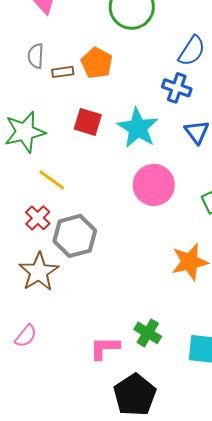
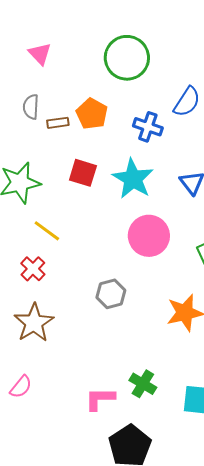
blue cross: (177, 88) -> (148, 127), moved
gray hexagon: (75, 236) -> (111, 294), moved, size x0.7

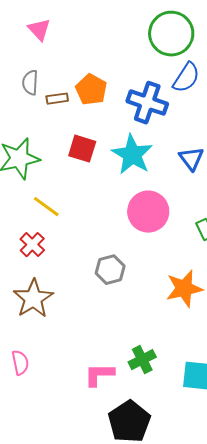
green circle: (127, 58) -> (171, 34), moved
blue cross: (148, 127) -> (147, 103), size x1.4
green cross: (143, 384) -> (142, 360), turned 32
pink semicircle: (21, 387) -> (20, 363), turned -50

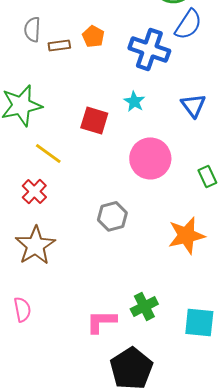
orange pentagon: (91, 90) -> (93, 36), size x0.7
red square: (82, 149) -> (94, 120), moved
cyan star: (132, 155) -> (134, 101), size x0.5

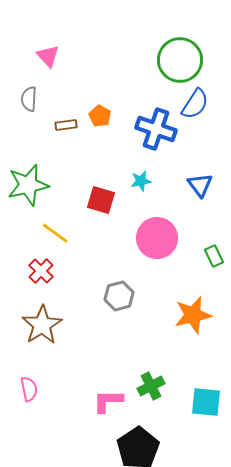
gray semicircle: (32, 29) -> (29, 99), moved
cyan star: (134, 101) -> (141, 181), turned 30

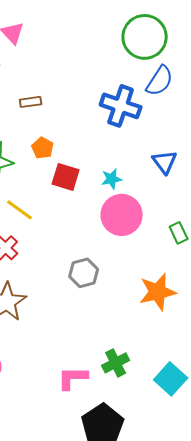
orange pentagon: (100, 116) -> (43, 148), moved
cyan star: (141, 181) -> (112, 179), moved
cyan square: (206, 402) -> (171, 379), turned 36

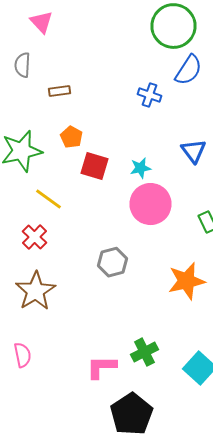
blue cross: (121, 106) -> (150, 95), size x0.6

